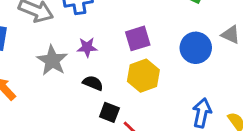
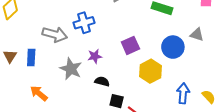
yellow hexagon: (143, 76) -> (150, 71), moved

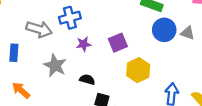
blue circle: (173, 47) -> (164, 30), moved
purple star: (95, 56) -> (84, 44), moved

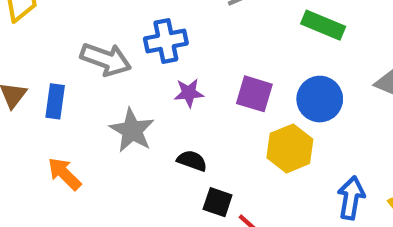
blue circle: (164, 30) -> (320, 99), moved
purple square: (118, 43) -> (254, 94), turned 36

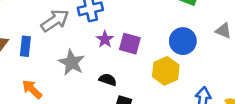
gray arrow: (106, 59) -> (55, 21), turned -52
purple star: (189, 93) -> (105, 39), turned -30
purple square: (254, 94) -> (130, 44), moved

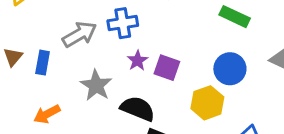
black semicircle: (108, 80) -> (138, 109), size x1.6
orange arrow: (32, 89) -> (47, 114), turned -75

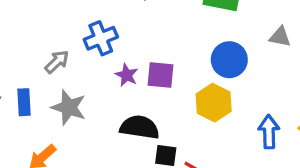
gray arrow: (80, 34) -> (57, 62), size x0.7
gray star: (96, 85) -> (69, 107), moved

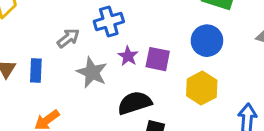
blue circle: (229, 60) -> (207, 41), moved
gray star: (69, 107) -> (92, 72), moved
black semicircle: (140, 127) -> (135, 103), turned -32

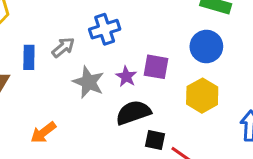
purple star: (128, 56) -> (126, 76), moved
blue rectangle: (36, 71) -> (29, 57), moved

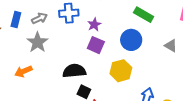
purple star: (126, 76) -> (94, 25), moved
gray star: (89, 82) -> (37, 42), moved
orange arrow: (43, 133) -> (23, 71), moved

